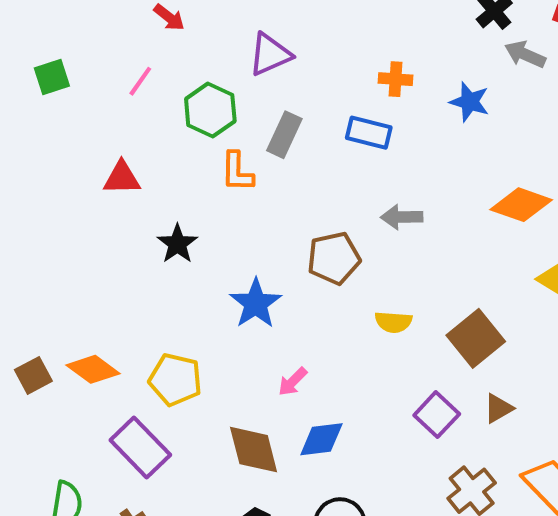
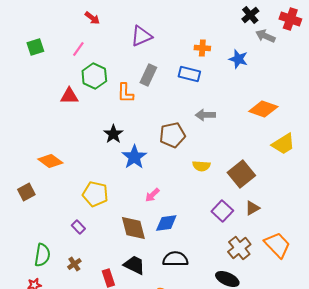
green hexagon: (210, 110) -> (94, 76), moved
black star: (177, 244) -> (113, 134), moved
orange diamond: (93, 369) -> (50, 161), moved
purple rectangle: (140, 447) -> (78, 227), size x0.5

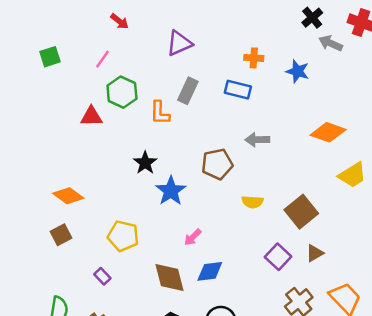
brown square: (26, 192) -> (61, 235), moved

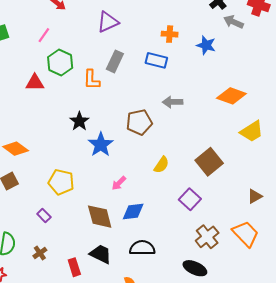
yellow semicircle: (252, 202) -> (161, 165), moved, turned -60
brown triangle: (315, 253) -> (255, 196), moved

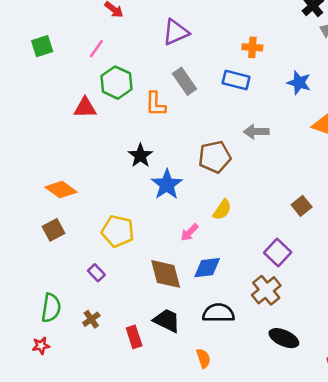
blue star: (206, 45) -> (299, 83), moved
gray rectangle: (115, 61) -> (184, 81), turned -60
brown square: (209, 162) -> (302, 206), size x0.6
yellow semicircle: (161, 165) -> (222, 210), moved
brown cross: (207, 237) -> (266, 290), moved

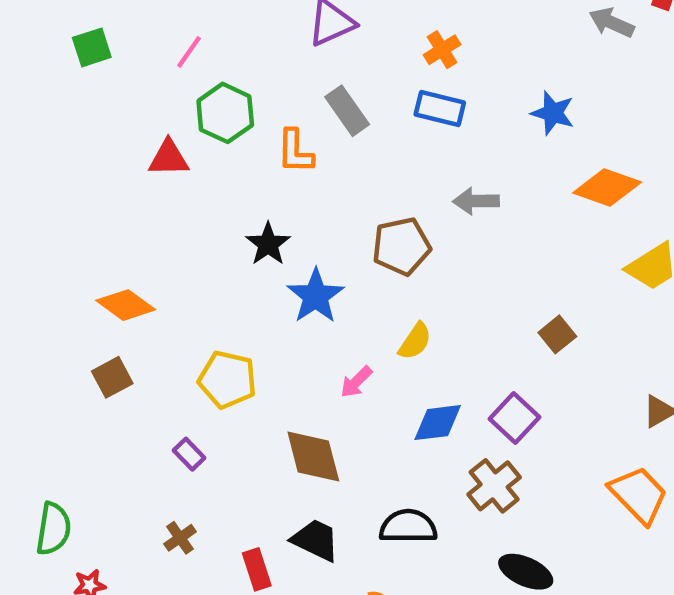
orange cross: (252, 47) -> (442, 50), moved, turned -36
blue diamond: (207, 268) -> (438, 423), moved
green semicircle: (51, 308) -> (53, 529), moved

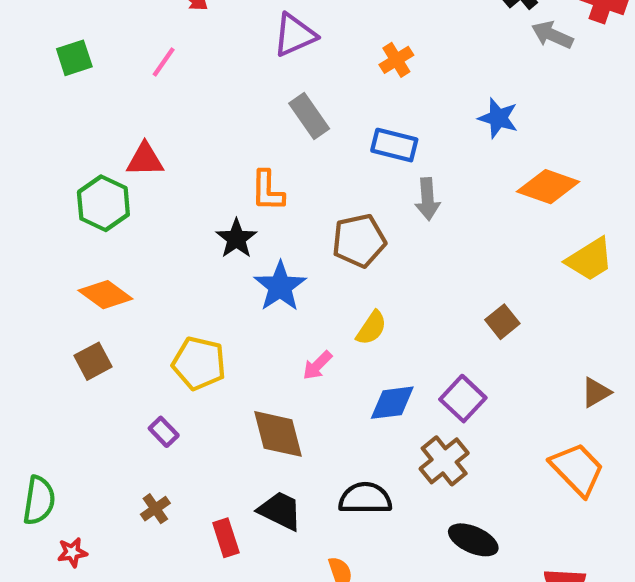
blue rectangle: (440, 108) -> (394, 145), moved
green hexagon: (225, 113) -> (103, 203), moved
orange L-shape: (295, 151) -> (268, 191), moved
gray arrow: (476, 201) -> (428, 199), turned -93

